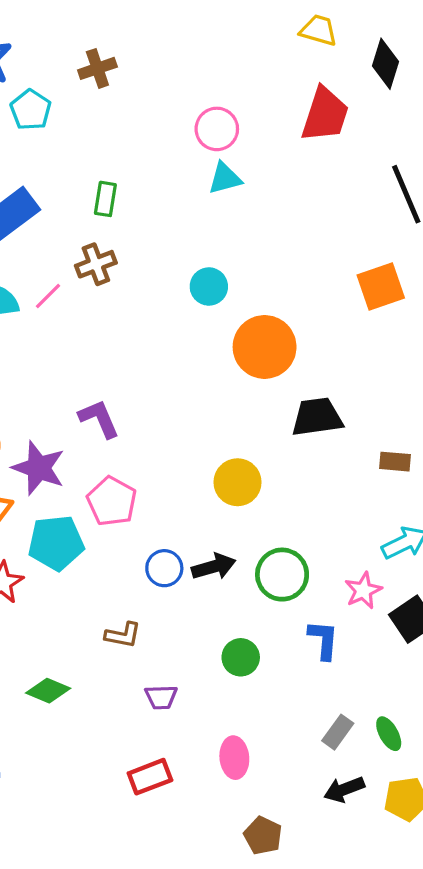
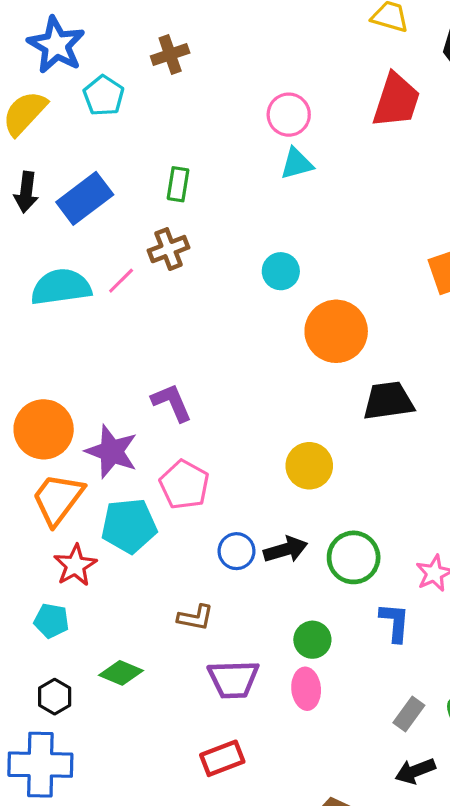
purple trapezoid: (161, 697) -> (233, 679), size x1.6
pink ellipse: (234, 758) -> (306, 689), moved

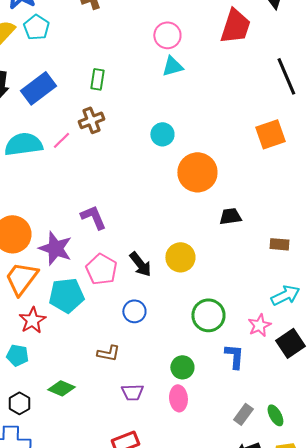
cyan pentagon: (104, 96) -> (36, 27), moved
black trapezoid: (388, 401) -> (230, 216), size x0.7
black arrow: (286, 550) -> (140, 264), moved, turned 68
purple trapezoid: (233, 679) -> (132, 392), size x0.7

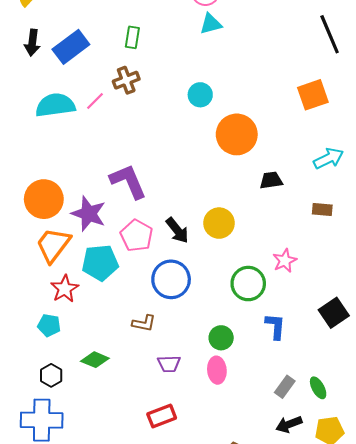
purple L-shape: (93, 217) -> (128, 181), size x1.4
cyan arrow: (285, 295) -> (329, 158), moved
blue circle: (134, 311) -> (171, 279), size x1.6
pink star: (259, 325) -> (285, 261), moved

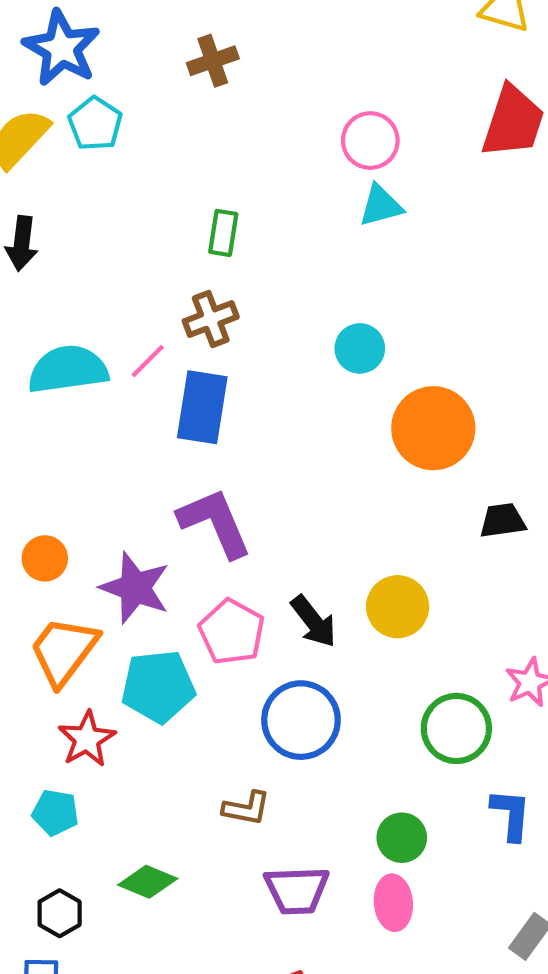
blue rectangle: (71, 47) -> (202, 407), moved, turned -44
orange circle: (44, 199) -> (45, 558), size x0.6
purple trapezoid: (169, 364) -> (297, 890), size x1.4

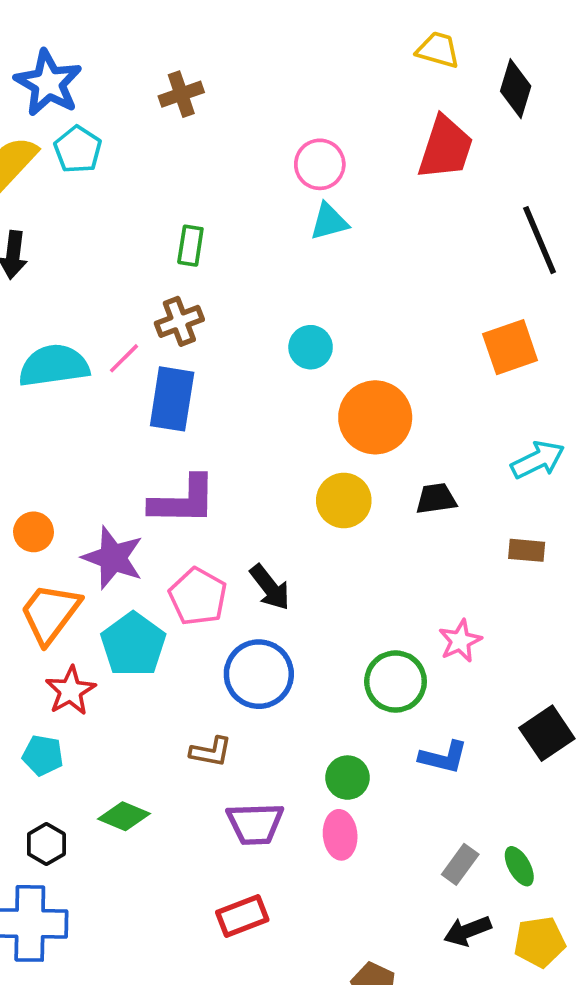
purple L-shape: (215, 523) -> (183, 500), turned 114
yellow circle: (398, 607) -> (344, 500), moved
cyan pentagon: (158, 686) -> (133, 645), turned -30
blue L-shape: (511, 815) -> (444, 757), turned 99

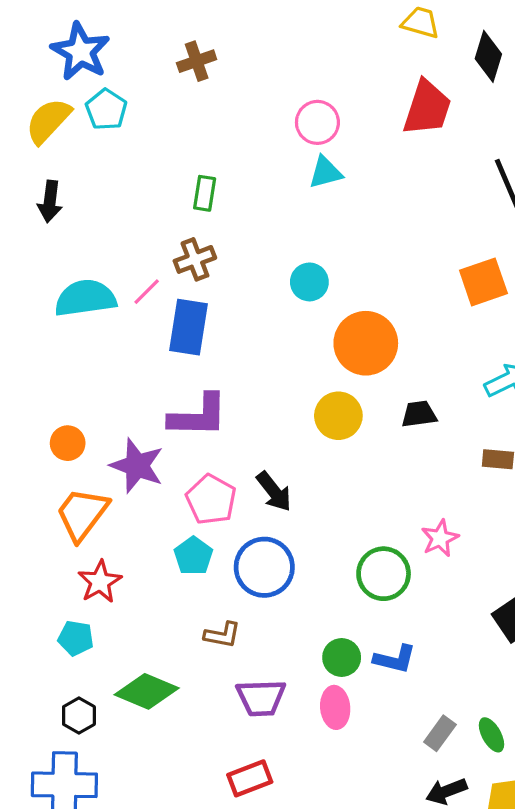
cyan pentagon: (133, 645) -> (193, 556), moved, size x0.7
blue L-shape: (444, 757) -> (395, 659), moved
green diamond: (124, 816) -> (147, 691), size x1.4

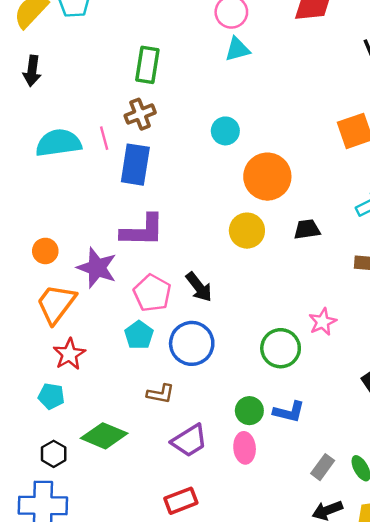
green rectangle: (205, 193) -> (147, 65), size x1.4
pink line: (147, 292) -> (104, 138), turned -60
purple trapezoid: (261, 698) -> (189, 441), turned -30

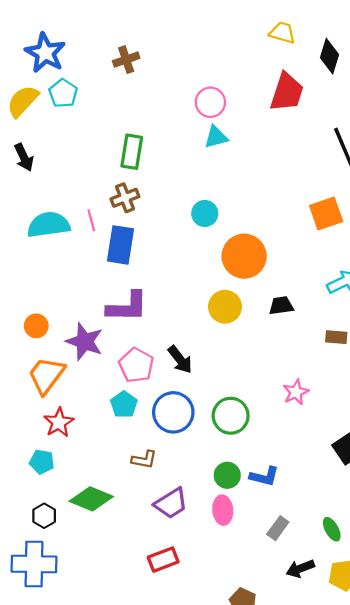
black arrow: (32, 71) -> (24, 157), turned -32
green circle: (281, 348) -> (231, 416), moved
gray rectangle: (323, 467) -> (278, 528), moved

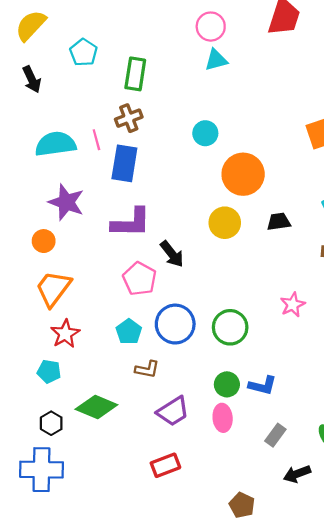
cyan pentagon: (63, 93) -> (84, 52), moved
purple star: (85, 342) -> (66, 202), moved
black arrow: (180, 360) -> (172, 254), moved
cyan pentagon: (124, 405) -> (129, 332), moved

